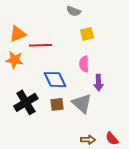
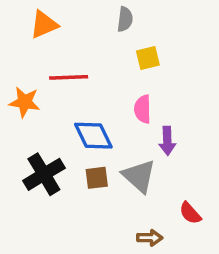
gray semicircle: (74, 11) -> (125, 19), turned -104
orange triangle: (18, 34) -> (44, 25), moved
red semicircle: (112, 139) -> (190, 213), moved

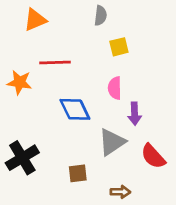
black cross: (44, 174) -> (22, 158), moved
gray triangle: (139, 176) -> (112, 142), turned 44
brown square: (97, 178) -> (78, 173), moved
red semicircle: (190, 213) -> (153, 156), moved, size x1.4

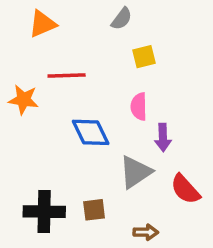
gray semicircle: (100, 16) -> (122, 19), turned 30
black cross: (22, 158) -> (44, 212), moved, turned 32

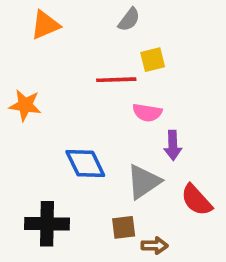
red line: (67, 76) -> (116, 80), moved
pink semicircle: (139, 107) -> (147, 113), turned -80
blue diamond: (91, 132) -> (85, 164), moved
brown square: (94, 210) -> (124, 227), moved

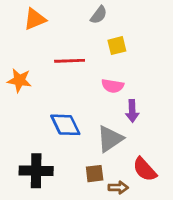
red line: (116, 80) -> (70, 61), moved
red semicircle: (196, 200) -> (145, 169), moved

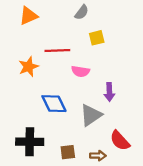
orange star: (19, 80) -> (29, 67), moved, turned -30
pink semicircle: (113, 86) -> (81, 71), moved
brown square: (95, 174) -> (68, 152), moved

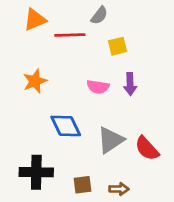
red line: (57, 50) -> (70, 35), moved
purple arrow: (109, 92) -> (130, 84), moved
red semicircle: (120, 141) -> (147, 148), moved

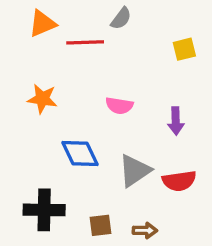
yellow square: (118, 46) -> (184, 49), moved
orange star: (35, 81) -> (42, 99), turned 30
purple arrow: (130, 84) -> (176, 121), moved
red semicircle: (147, 148) -> (179, 181), turned -56

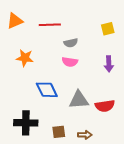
gray semicircle: (121, 18) -> (71, 43), moved, turned 40
orange triangle: (42, 24) -> (15, 21), moved
purple arrow: (176, 121) -> (109, 64), moved
gray triangle: (135, 171) -> (79, 100), turned 30

